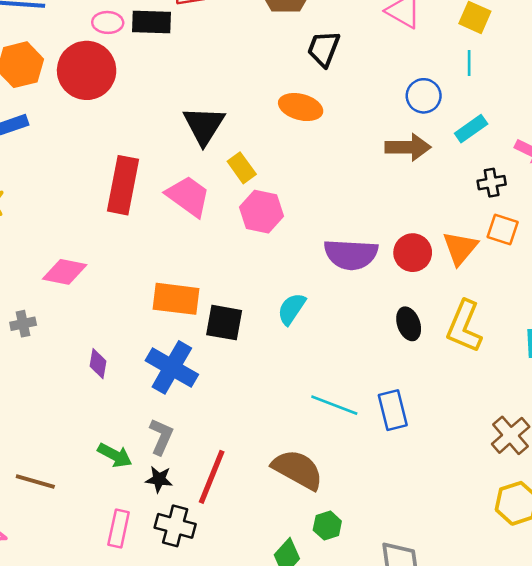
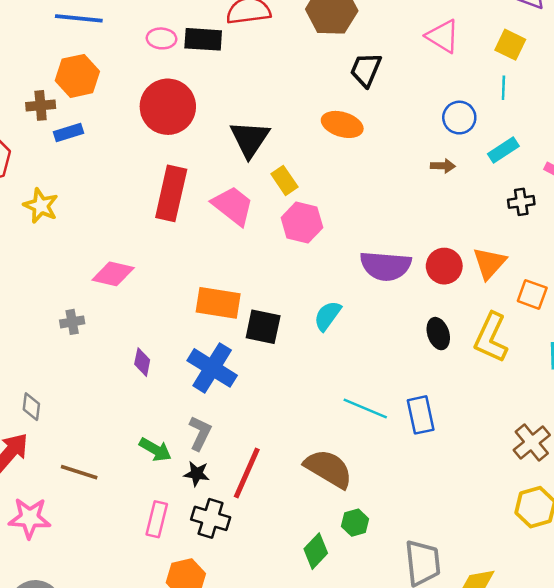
red circle: (87, 70) -> (168, 107), moved
brown arrow: (408, 147) -> (443, 166), size x0.6
orange square: (503, 230) -> (532, 294), moved

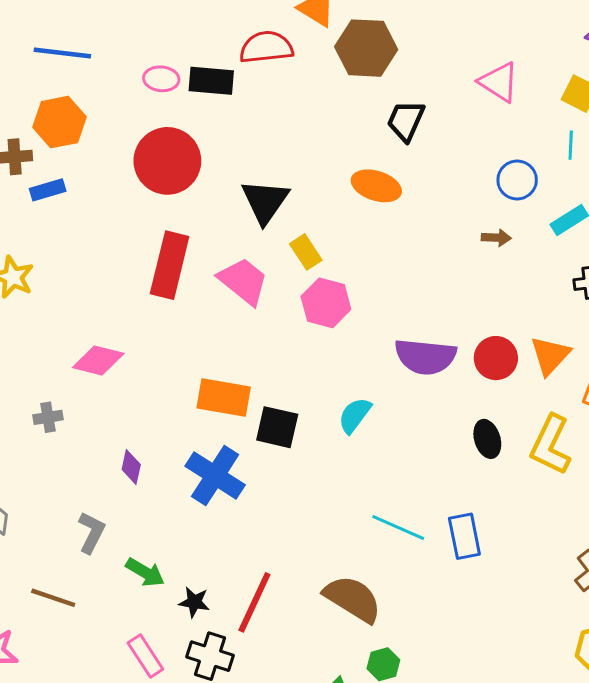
gray L-shape: (200, 433) -> (91, 532), moved
pink rectangle: (157, 519) -> (145, 656), turned -48

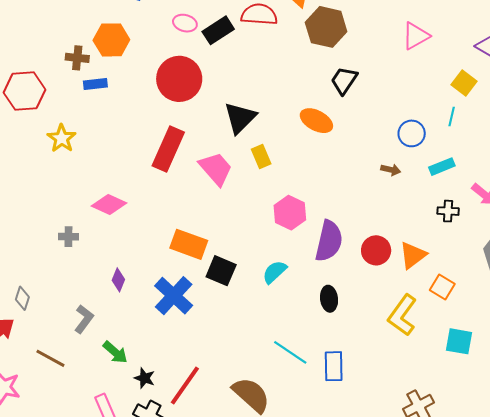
black rectangle: (211, 81) -> (218, 30), turned -48
pink triangle: (499, 82) -> (416, 36), moved, turned 48
pink hexagon: (326, 303) -> (290, 213), moved
purple semicircle: (425, 357) -> (329, 241), turned -93
black ellipse: (487, 439) -> (329, 299), moved

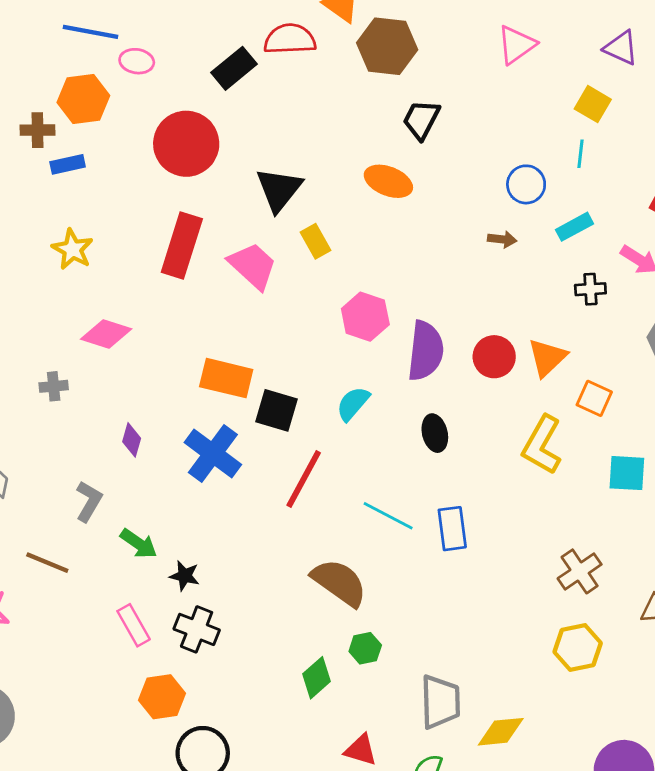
pink ellipse: (185, 23) -> (137, 61), moved
yellow star: (62, 138) -> (72, 249), moved
red line: (185, 385) -> (304, 479), moved

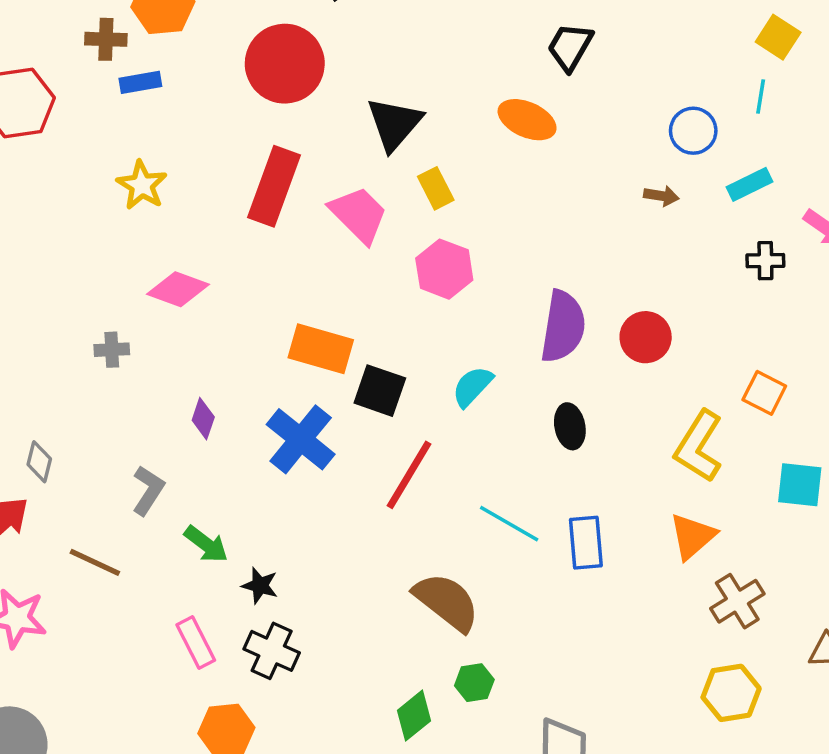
pink hexagon: (365, 317) -> (444, 269), moved
orange triangle: (547, 358) -> (693, 536), moved

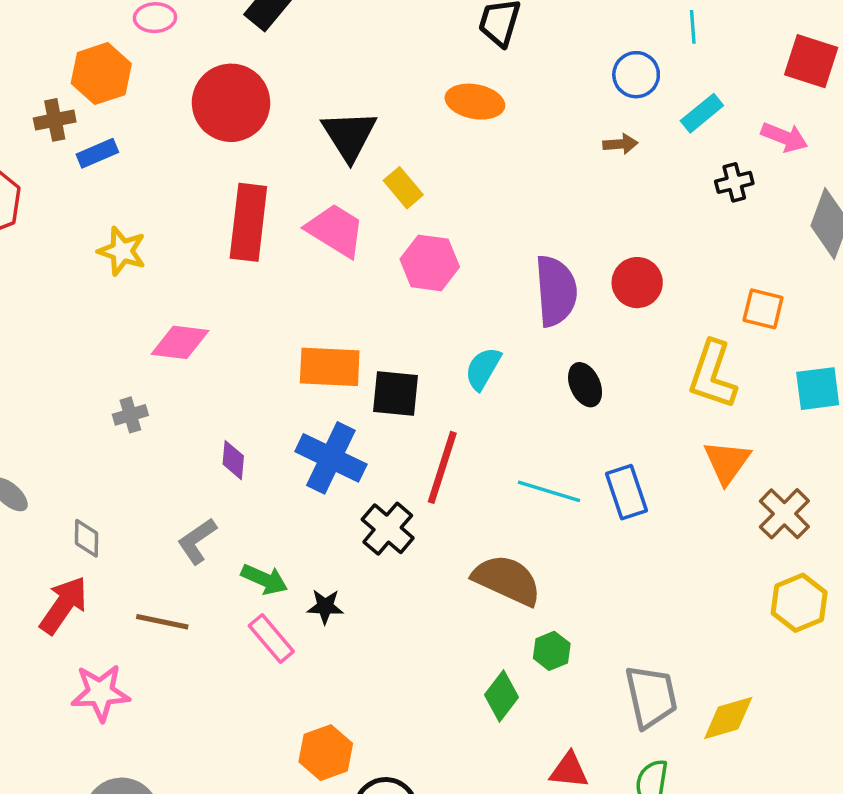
gray L-shape: (148, 490) -> (197, 541), turned -144
pink rectangle: (196, 643) -> (271, 638), moved
black cross: (272, 651) -> (388, 529), moved, turned 30

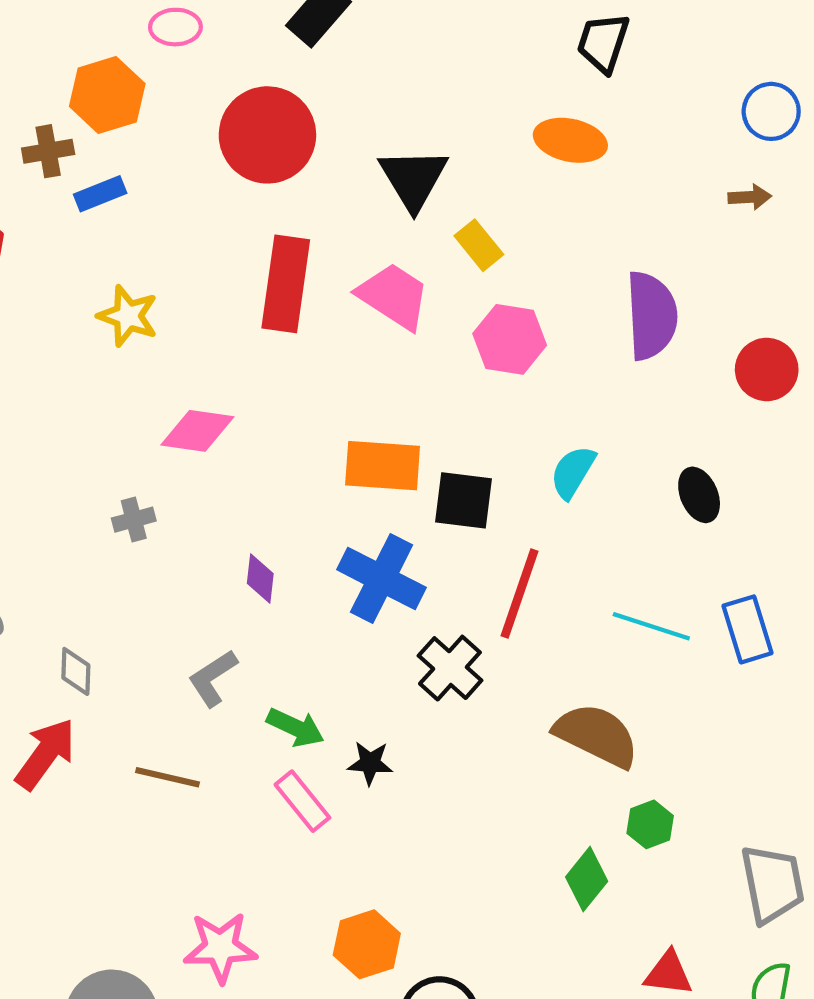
purple semicircle: (556, 291) -> (651, 316), moved
pink star: (100, 693) -> (220, 947), moved

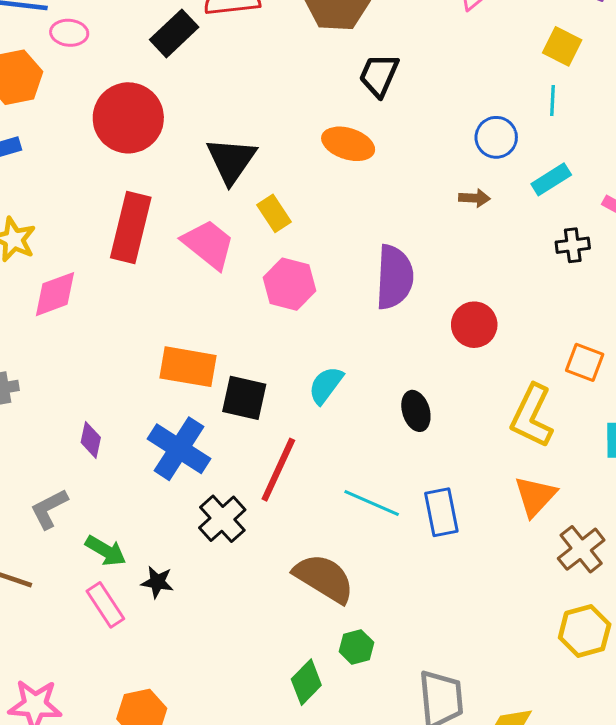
pink diamond: (197, 431) -> (55, 294), moved, turned -34

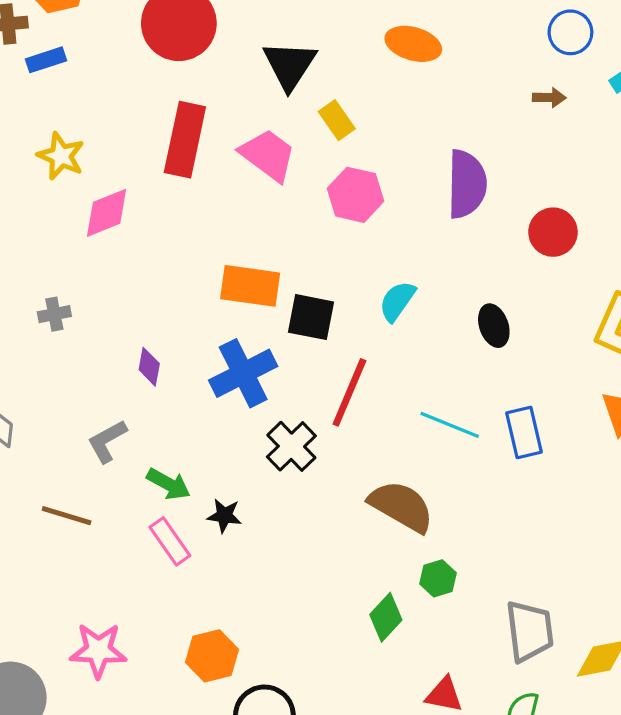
blue cross: (179, 449) -> (243, 373), turned 32

